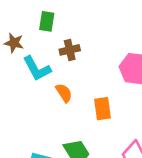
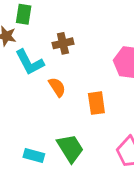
green rectangle: (47, 21) -> (24, 14), moved

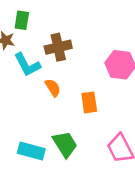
brown cross: (63, 43) -> (58, 47), size x1.4
cyan rectangle: (34, 155) -> (31, 151), size x1.4

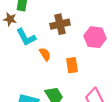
brown cross: (58, 47) -> (60, 24), moved

